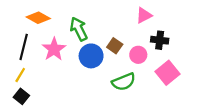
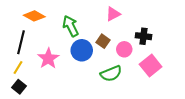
pink triangle: (144, 15) -> (113, 14), moved
pink star: (54, 49) -> (48, 58), moved

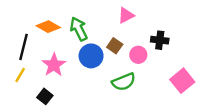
orange diamond: (34, 16) -> (48, 27), moved
pink square: (151, 65) -> (182, 81), moved
black square: (19, 87) -> (45, 96), moved

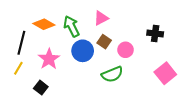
pink triangle: (126, 15) -> (101, 18), moved
black cross: (160, 40) -> (155, 33), moved

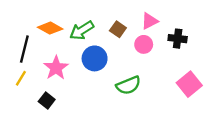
pink triangle: (101, 18) -> (150, 21), moved
green arrow: (71, 26) -> (82, 30), turned -95
brown square: (104, 42) -> (118, 29), moved
pink circle: (126, 50) -> (144, 44), moved

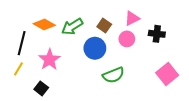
blue circle: (95, 58) -> (95, 48), moved

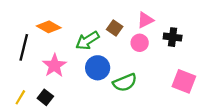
green arrow: (72, 27) -> (87, 41), moved
blue circle: (95, 48) -> (98, 68), moved
yellow line: (19, 69) -> (20, 97), moved
pink square: (167, 74) -> (184, 81), turned -30

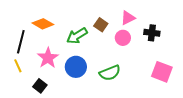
blue circle: (98, 68) -> (76, 67), moved
yellow line: (20, 97) -> (18, 66), moved, turned -56

